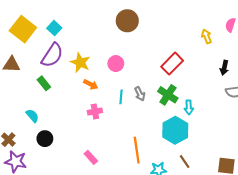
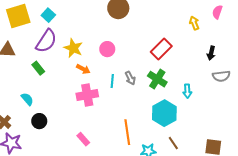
yellow square: (23, 29) -> (18, 16), turned 35
cyan arrow: (189, 107) -> (187, 91), moved
pink cross: (95, 111) -> (87, 95), size x1.5

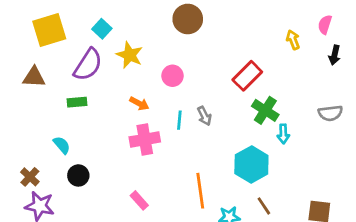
cyan square: (48, 15) -> (102, 29), moved
yellow star: (73, 48) -> (130, 55), moved
black arrow: (211, 53) -> (335, 55), moved
green rectangle: (38, 68) -> (77, 102), turned -56
green cross: (157, 79) -> (265, 110), moved

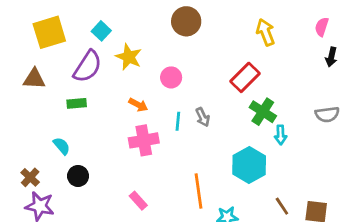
yellow arrow: (293, 40) -> (266, 32), moved, size x1.4
brown line: (264, 206) -> (282, 206), moved

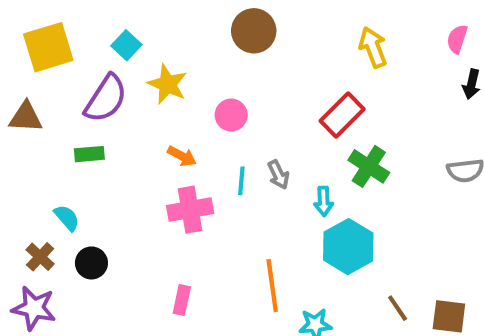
cyan arrow: (281, 135) -> (324, 201), moved
brown cross: (30, 177) -> (40, 257), moved
pink rectangle: (138, 201) -> (182, 300), turned 54

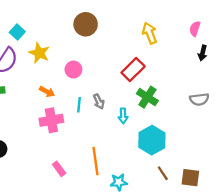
cyan hexagon: (348, 247) -> (152, 140), moved
pink rectangle: (182, 300) -> (59, 169), moved, turned -48

